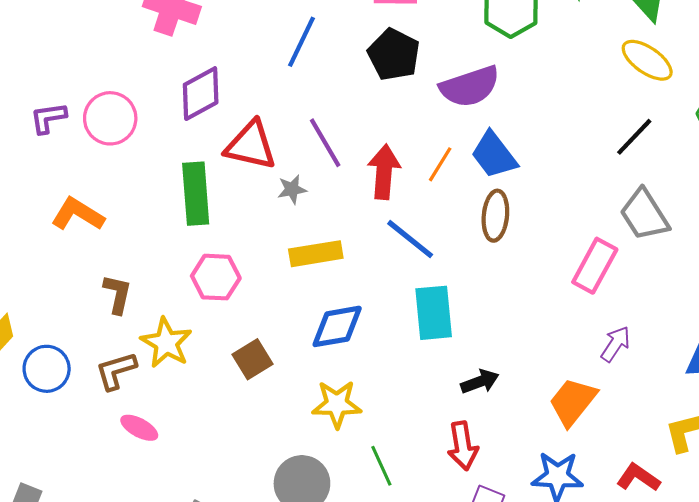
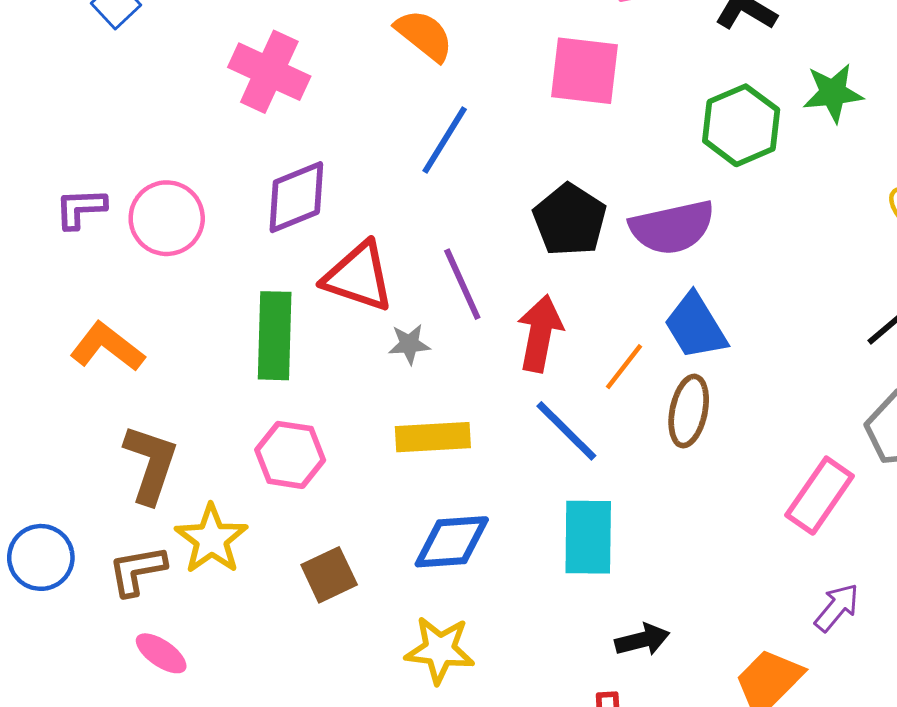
black pentagon: (394, 55) -> (570, 220), moved
orange line: (440, 164) -> (624, 367), moved
brown L-shape: (117, 294) -> (151, 464), size x1.4

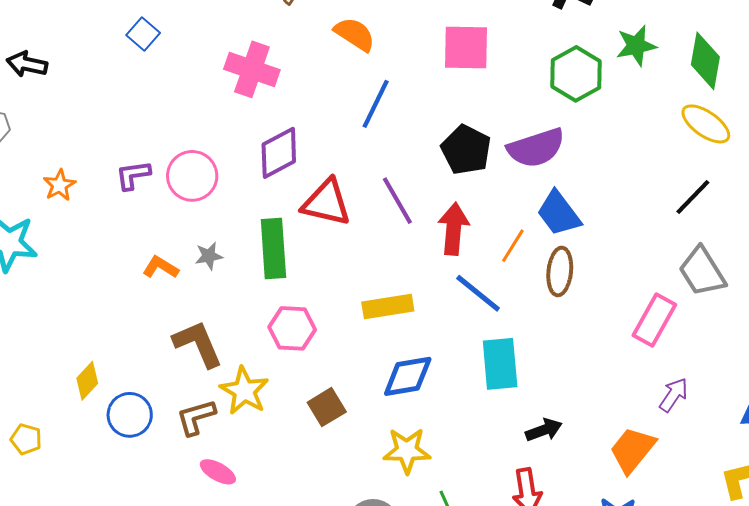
gray star: (409, 344) -> (209, 256), moved
orange L-shape: (107, 347) -> (160, 267), size x0.7
brown L-shape: (151, 464) -> (198, 344), turned -36

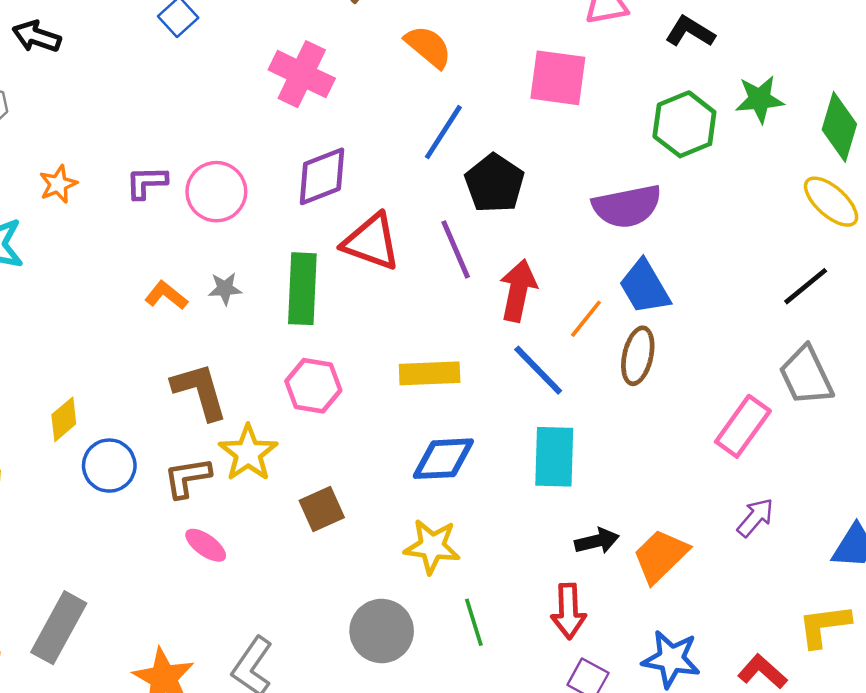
black pentagon: (466, 150) -> (495, 183), moved
brown square: (327, 407) -> (322, 509), moved
orange trapezoid: (632, 450) -> (661, 556), moved

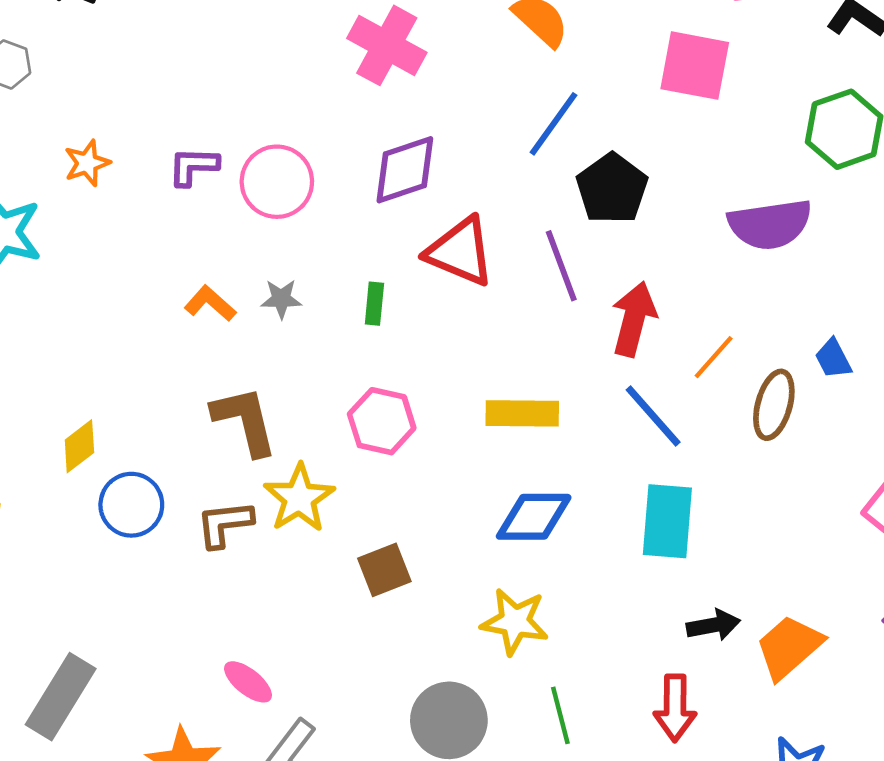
blue trapezoid: (645, 287) -> (833, 359), moved, size x0.6
green rectangle: (302, 289) -> (374, 304), size x0.5
pink ellipse: (206, 545) -> (248, 682), moved

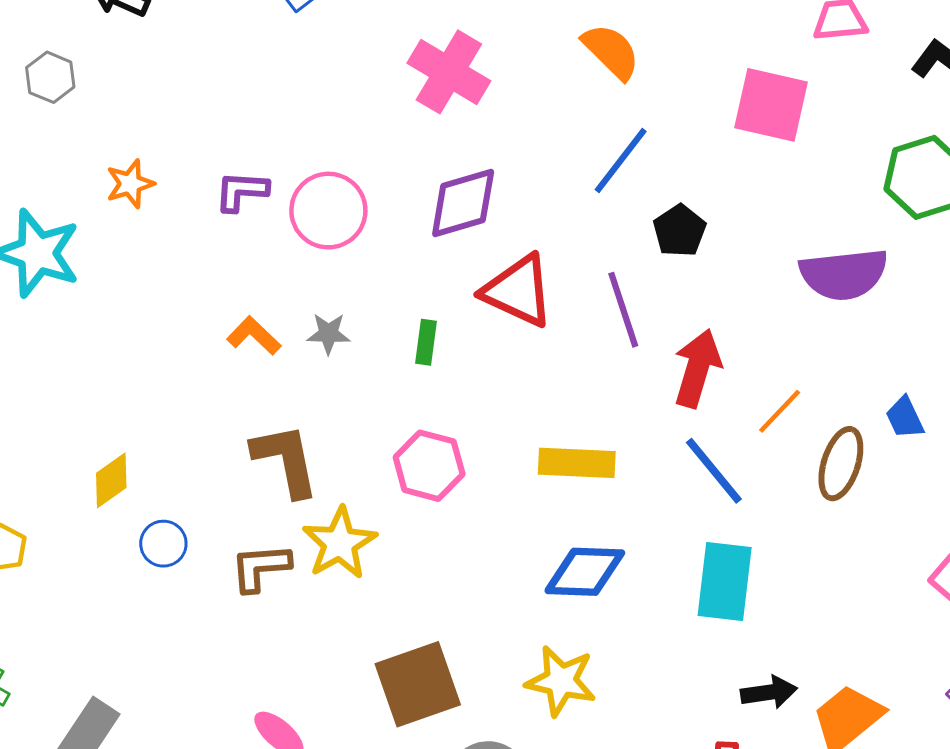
black pentagon: (612, 189) -> (680, 231), size x0.7
blue circle: (131, 505) -> (163, 544), size x0.7
brown square: (384, 570) -> (418, 684), moved, size x1.5

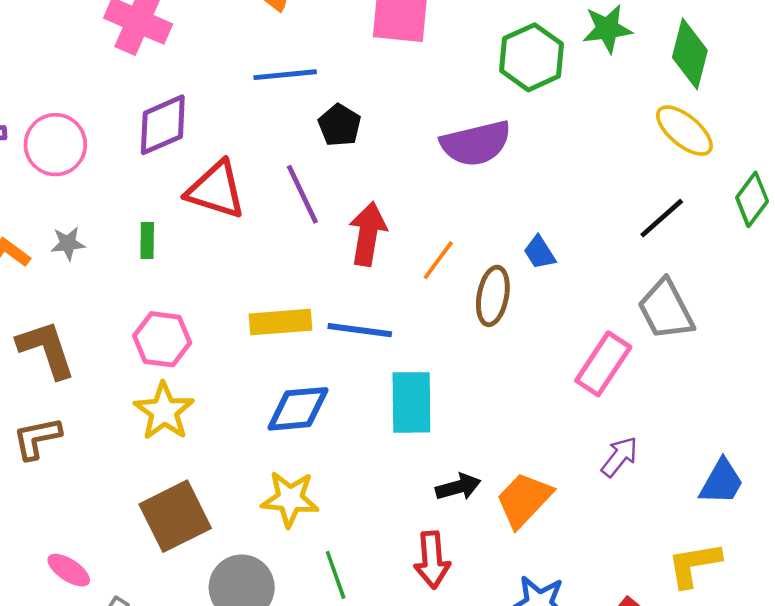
blue line: (621, 160) -> (285, 75), turned 54
blue line: (714, 471) -> (360, 330), moved, turned -36
yellow star: (340, 543) -> (164, 411), moved

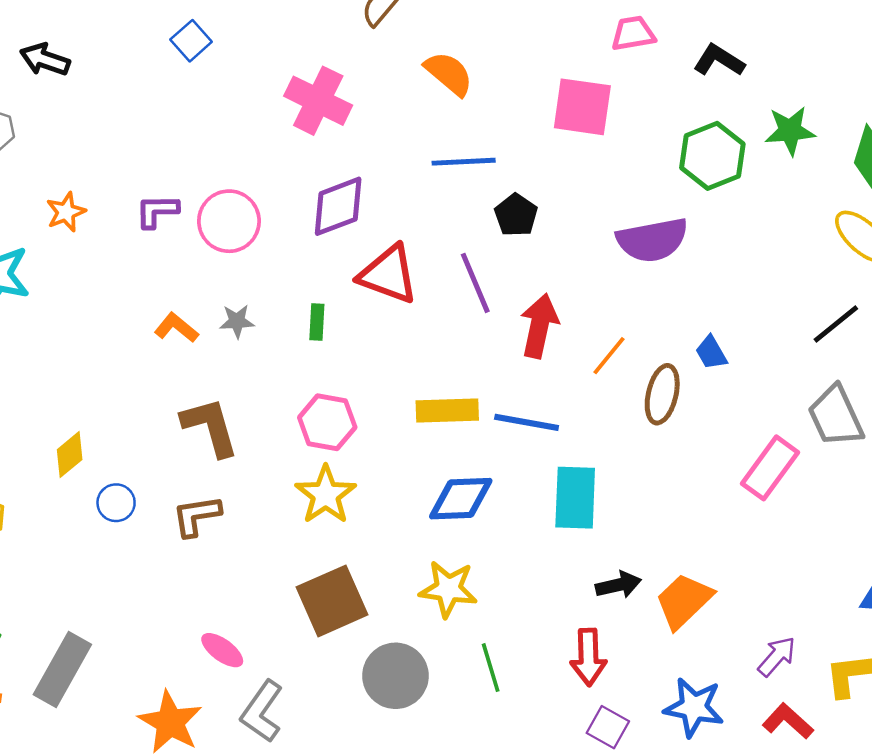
purple arrow: (619, 457) -> (777, 657), moved

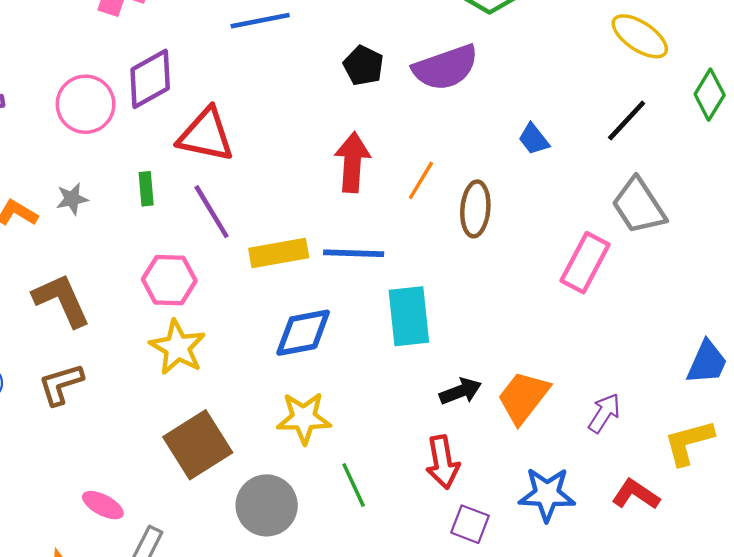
black pentagon: (516, 215) -> (363, 66), moved
pink circle: (229, 221) -> (86, 104), moved
purple line: (475, 283) -> (212, 212), moved
blue trapezoid: (711, 353) -> (534, 139), moved
purple arrow: (777, 657) -> (604, 413), moved

